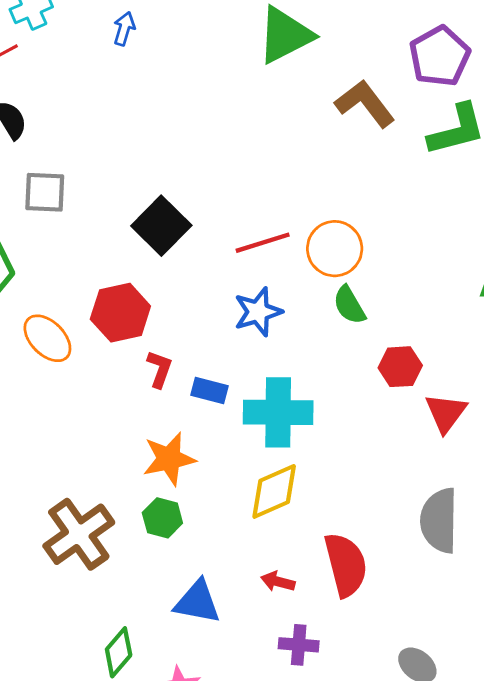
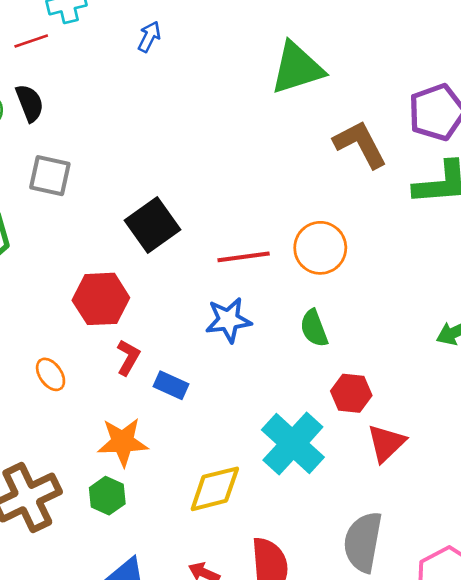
orange circle: (335, 249) -> (320, 248), moved
orange ellipse: (47, 338) -> (51, 374), moved, size x0.7
cyan cross: (278, 412) -> (293, 444), moved, turned 32

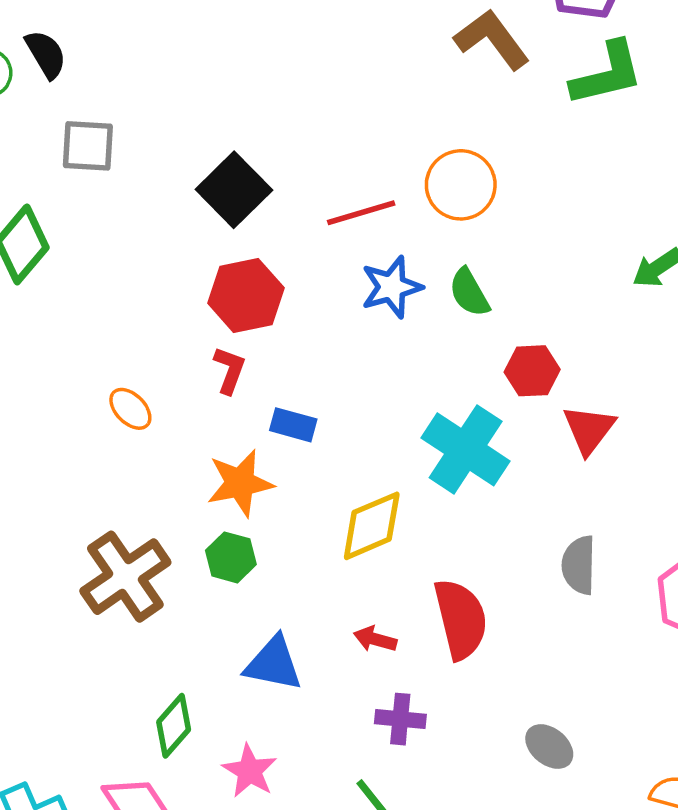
red hexagon: (101, 299) -> (246, 295), moved
blue star: (228, 320) -> (392, 287), moved
blue rectangle: (171, 385) -> (293, 425), moved
gray semicircle: (363, 542) -> (579, 565), size x0.7

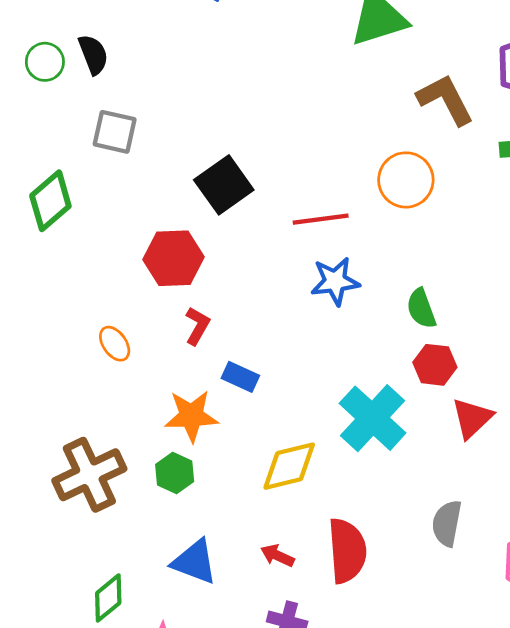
orange circle: (461, 185) -> (406, 180), moved
green semicircle: (469, 293) -> (421, 309), moved
red hexagon: (246, 295) -> (173, 258), moved

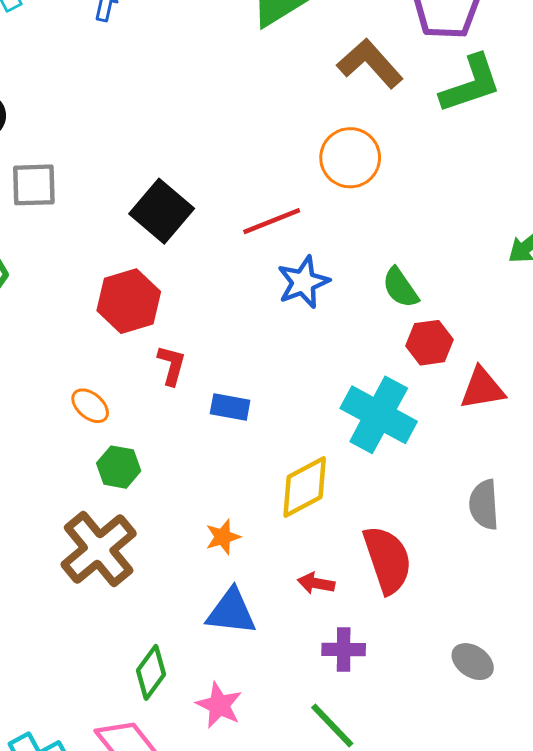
orange star: (191, 416) -> (223, 537), moved, size x0.6
red triangle: (472, 418) -> (482, 388), turned 48
green hexagon: (175, 473) -> (119, 467), moved

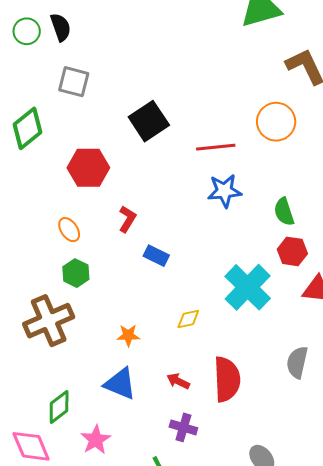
red hexagon: (129, 301) -> (88, 168), moved
yellow diamond: (305, 487) -> (188, 319), size x0.6

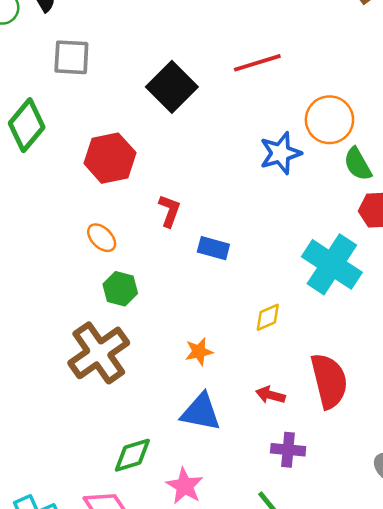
orange circle: (276, 122) -> (329, 120), moved
red line: (216, 147) -> (257, 63), moved
green diamond: (59, 407) -> (132, 455), turned 32

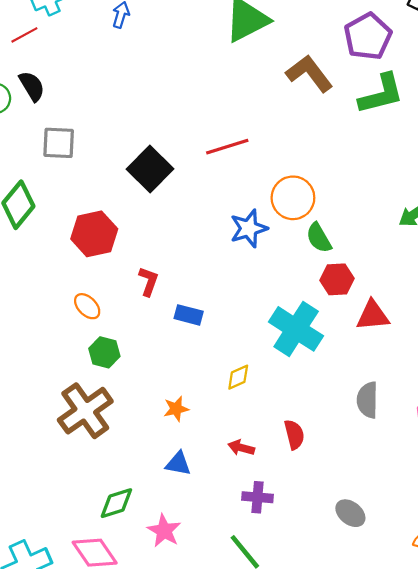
red semicircle: (329, 381) -> (294, 435), size x0.6
blue triangle: (201, 412) -> (178, 464), size x0.7

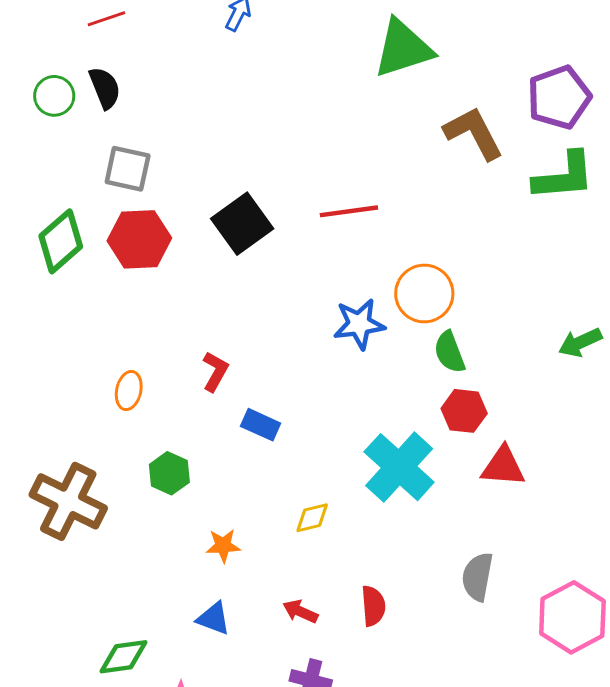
red hexagon: (94, 234) -> (139, 239), moved
orange ellipse: (87, 306) -> (129, 390), turned 48
green hexagon: (104, 352) -> (169, 473), moved
brown cross: (85, 411) -> (68, 501), moved, turned -38

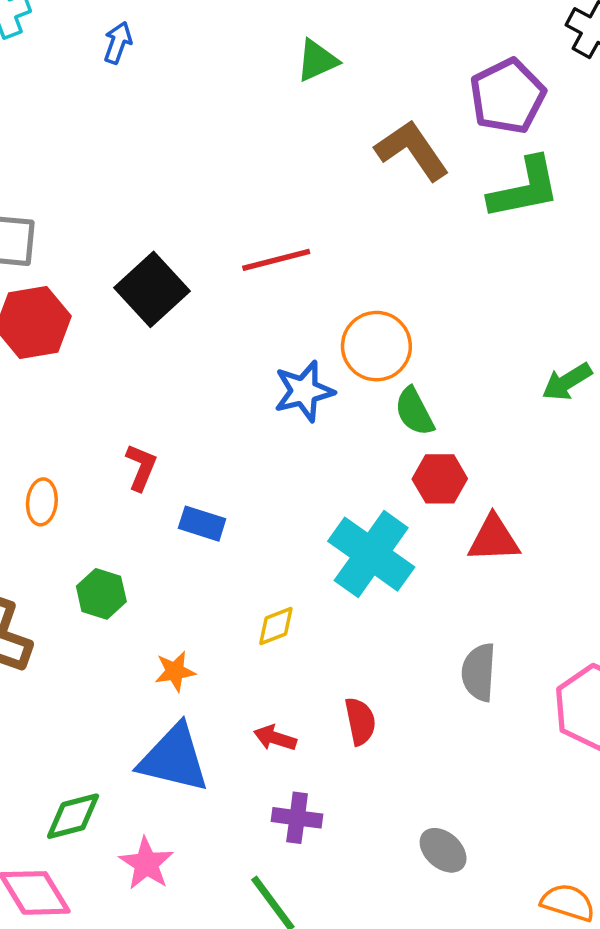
green triangle: (403, 48) -> (317, 60), size x0.6
blue triangle: (214, 618) -> (174, 758), size x1.8

